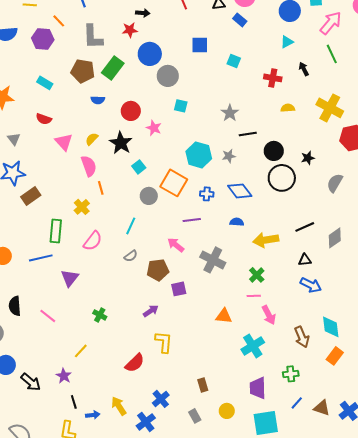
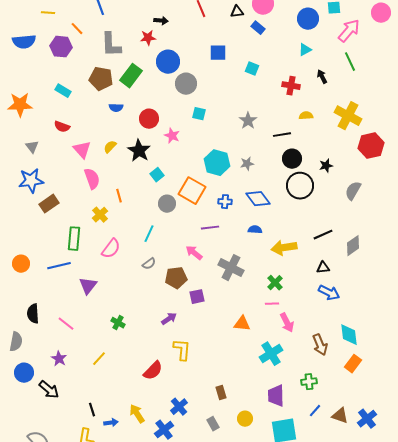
black line: (248, 134) -> (282, 135), moved
pink semicircle: (89, 166) -> (92, 179), moved
purple star: (64, 376) -> (59, 359), moved

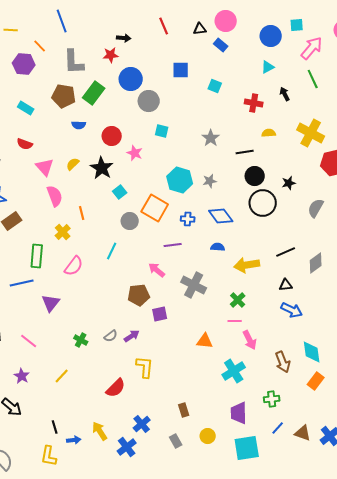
gray semicircle: (149, 264) -> (111, 336), moved

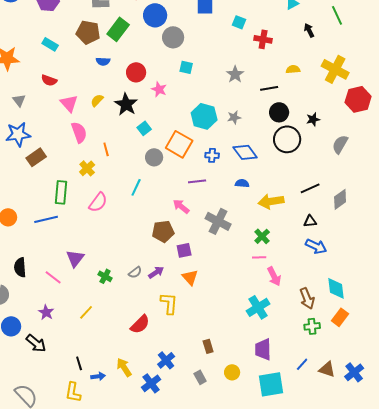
red cross: (254, 103) -> (263, 39), moved
purple triangle: (51, 303) -> (75, 258), moved
orange triangle: (205, 341) -> (190, 277), moved, turned 42
green cross: (272, 399) -> (312, 326), moved

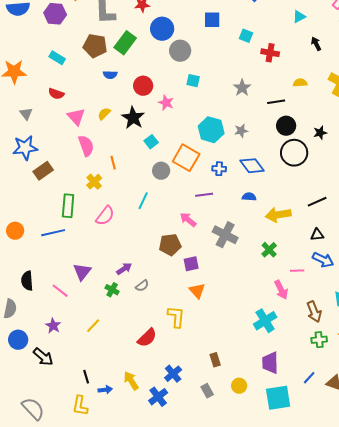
pink line: (259, 257) -> (297, 271), moved
purple arrow: (156, 272) -> (124, 269), moved

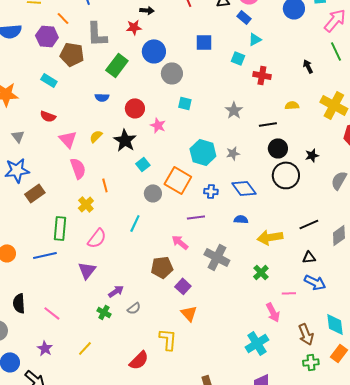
cyan triangle: (299, 17) -> (255, 39), moved
brown pentagon: (95, 46) -> (72, 54), moved
purple square: (191, 264) -> (183, 286), turned -35
purple triangle: (82, 272) -> (87, 270), moved

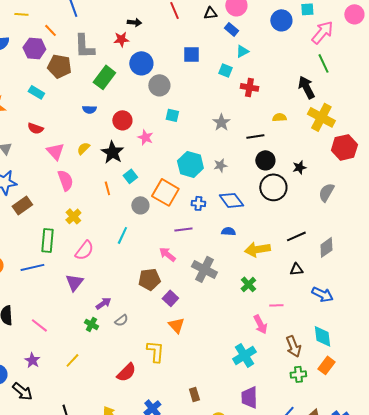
black arrow: (308, 66) -> (306, 87), moved, size x1.6
orange line: (105, 185) -> (107, 188), moved
blue arrow: (315, 282) -> (322, 294), moved

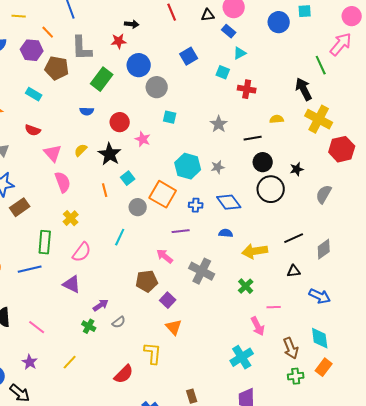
pink arrow: (322, 32) -> (341, 44), moved
blue square: (191, 54) -> (189, 56), turned -30
purple triangle: (74, 282) -> (72, 284), turned -42

